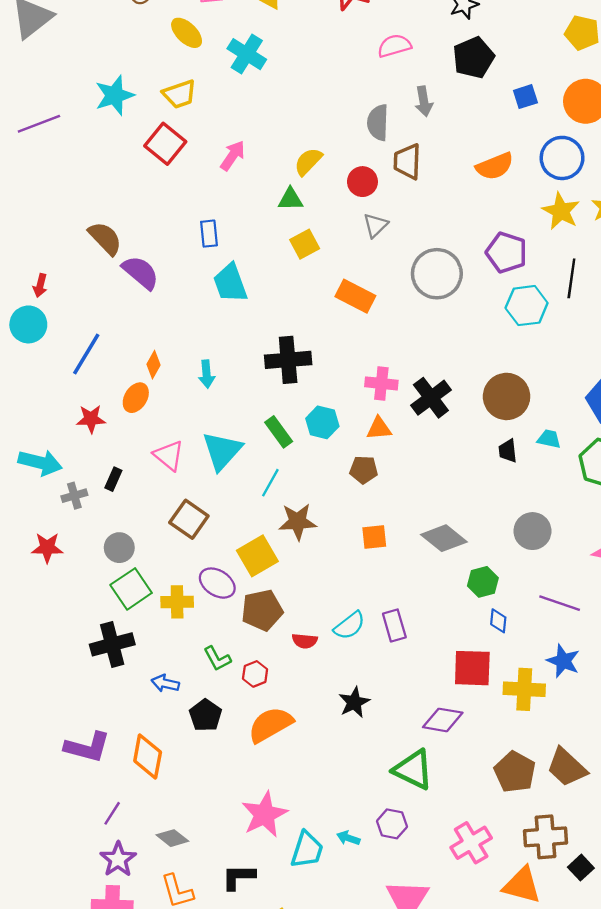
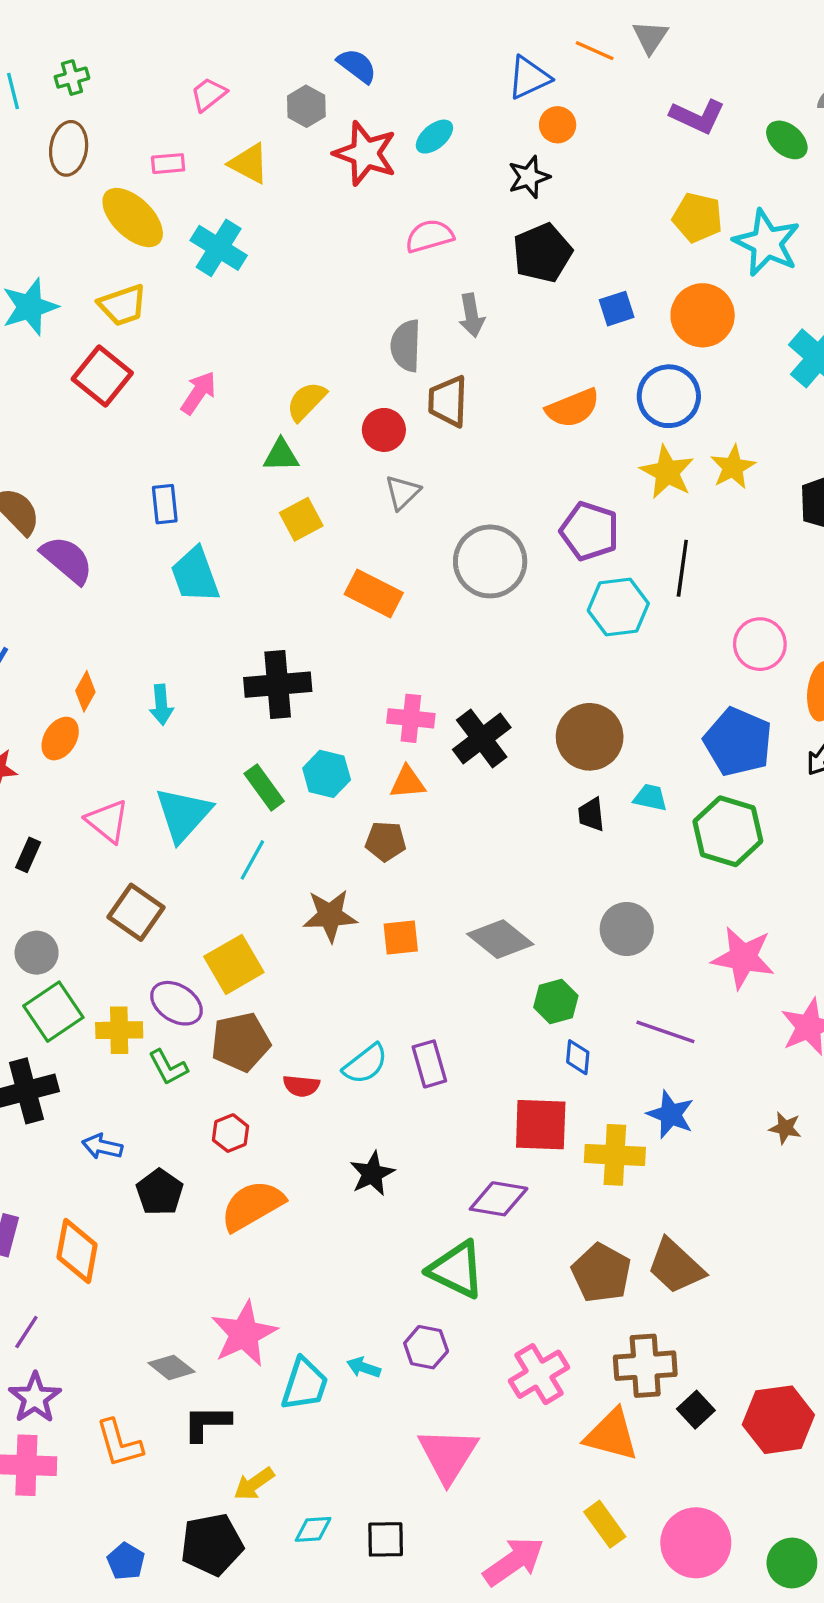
yellow ellipse: (187, 33) -> (133, 218), size x1.4
brown star: (298, 522) -> (330, 916), moved
green L-shape: (217, 659) -> (168, 1067), moved
gray diamond: (172, 838) -> (171, 1367), moved

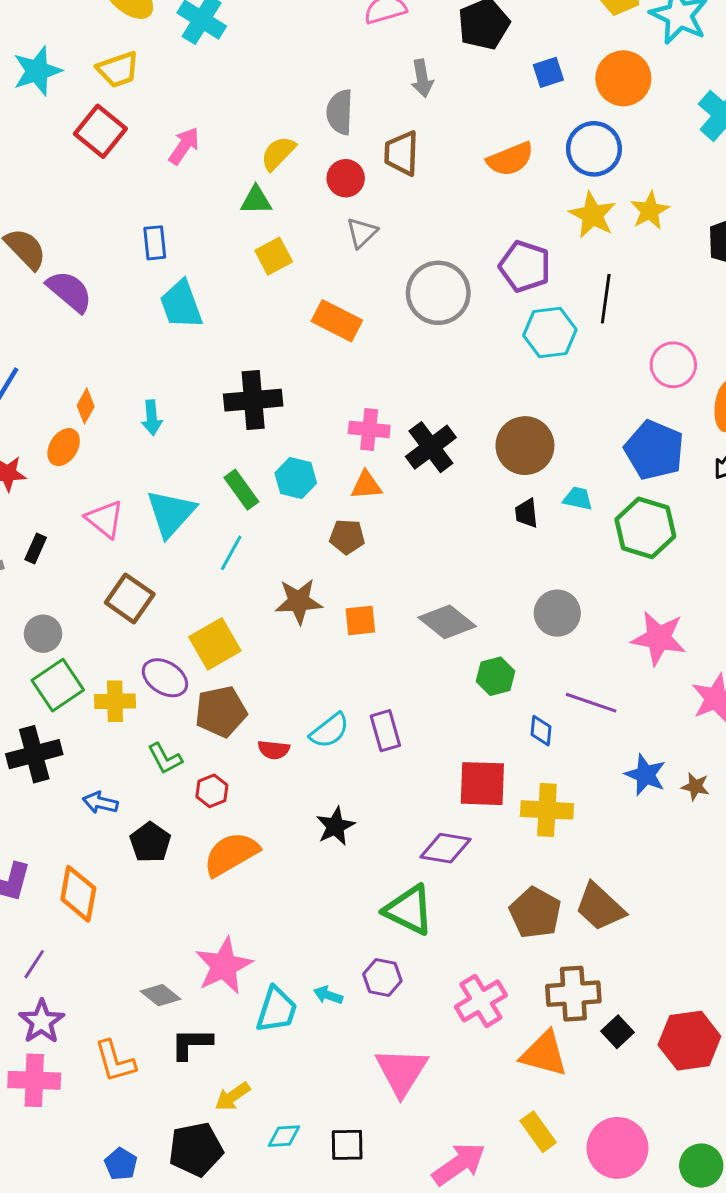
gray semicircle: (406, 346) -> (340, 112), moved
blue diamond: (578, 1057) -> (541, 731), moved
green L-shape: (168, 1067) -> (165, 759), moved
blue star: (671, 1115) -> (645, 775), moved

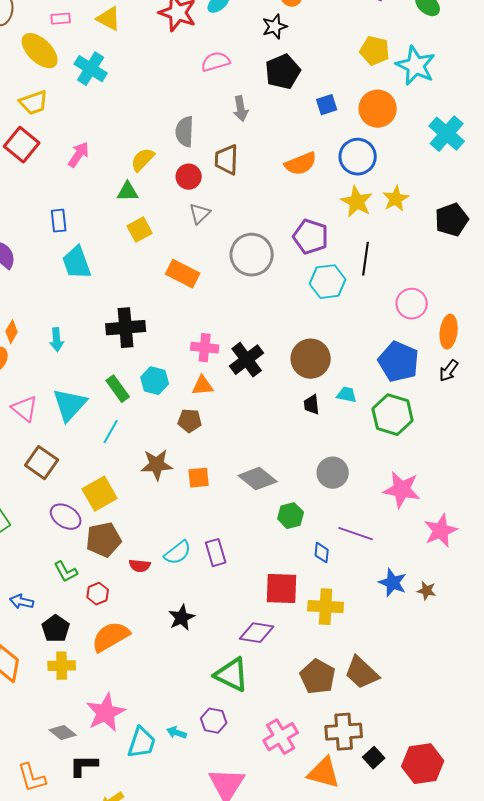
yellow cross: (115, 701) -> (62, 666), moved

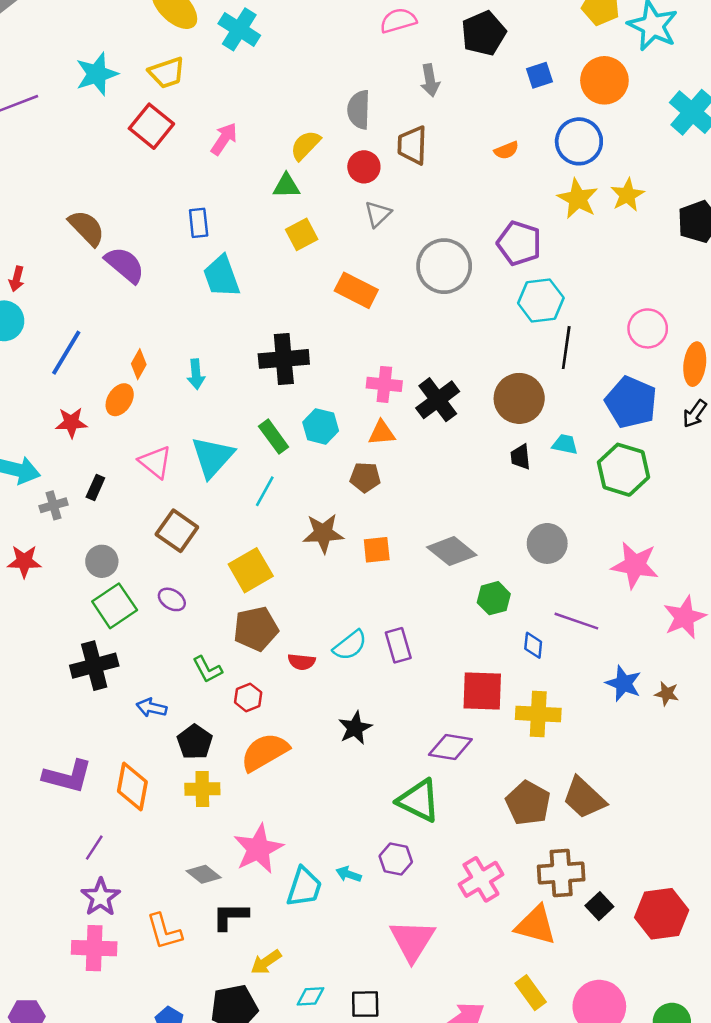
orange semicircle: (301, 164) -> (506, 150), size x0.6
black line: (366, 259) -> (566, 348), moved
purple ellipse: (66, 517) -> (172, 599), moved, size x0.7

